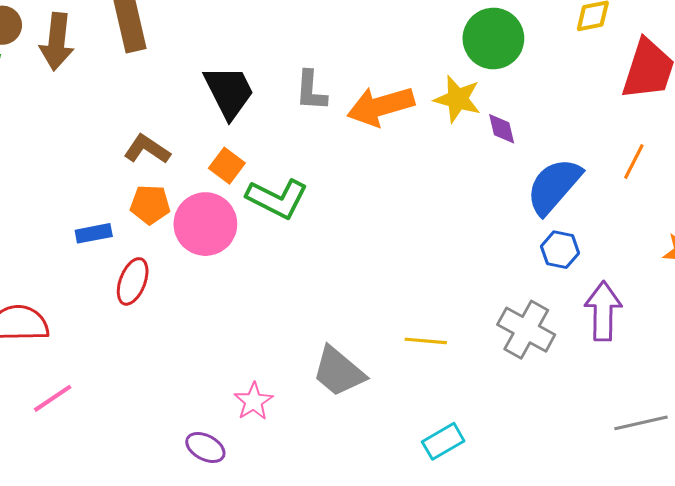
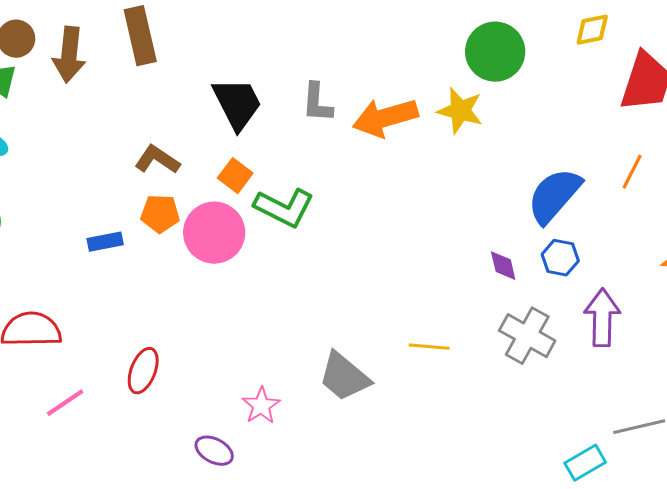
purple diamond: (502, 129) -> (503, 266), moved
red ellipse: (133, 281) -> (143, 371), moved
cyan rectangle: (443, 441) -> (585, 463), moved

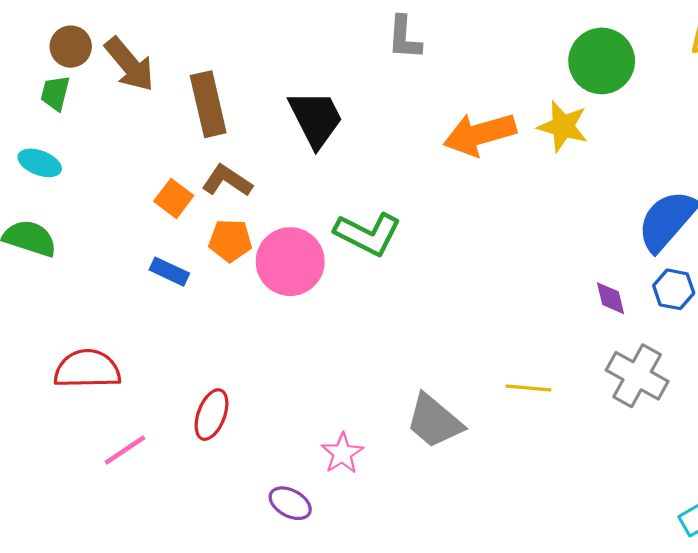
brown rectangle: (140, 36) -> (208, 104), moved
brown arrow: (69, 55) -> (129, 64), turned -46
gray L-shape: (317, 103) -> (404, 38), moved
orange square: (235, 176) -> (174, 198), moved
blue rectangle: (105, 242) -> (169, 272), turned 36

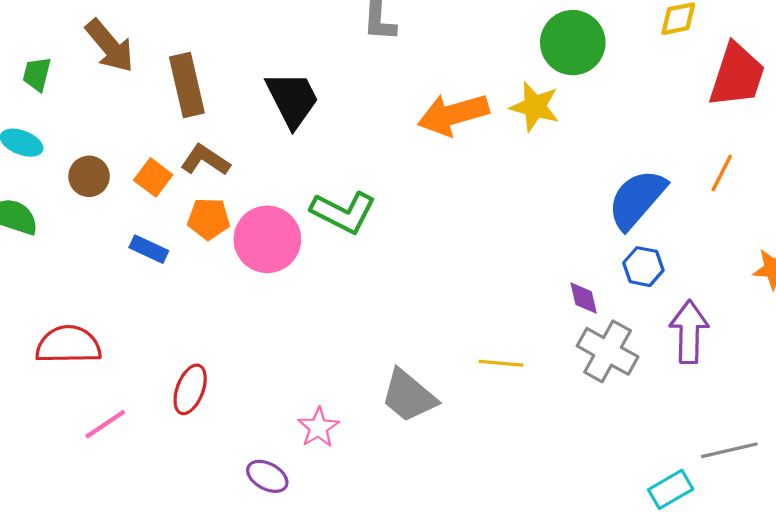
brown circle: (71, 47) -> (89, 176), moved
purple diamond: (611, 298) -> (584, 298), moved

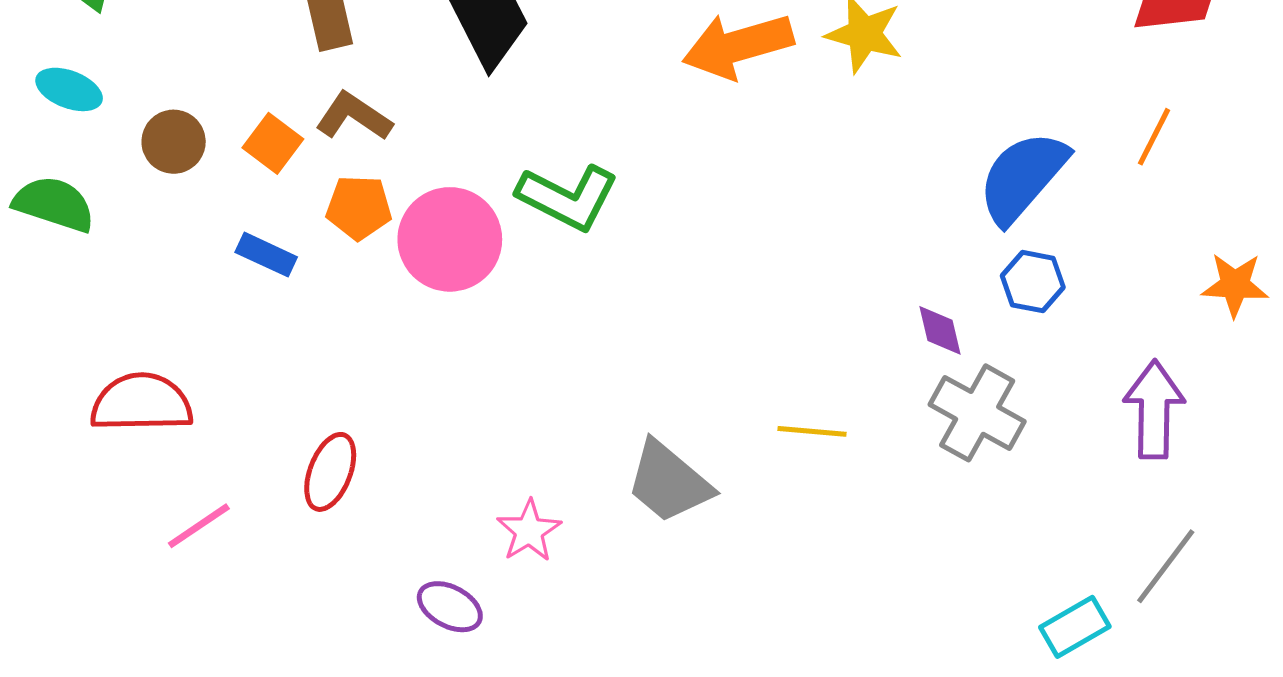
purple arrow: (689, 332) -> (1154, 410), moved
gray line: (729, 450) -> (1166, 566), turned -40

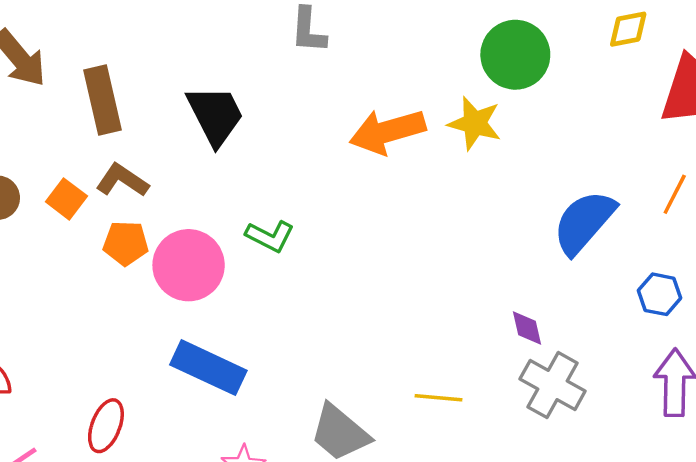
green L-shape: (568, 197) -> (270, 236), size x0.7
blue rectangle: (266, 255) -> (208, 368), moved, size x1.8
blue hexagon: (1033, 282) -> (660, 294), moved

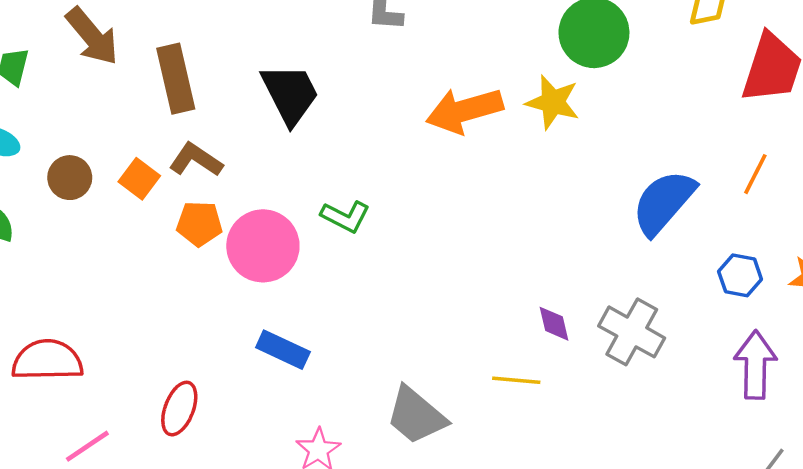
purple diamond: (527, 328) -> (554, 324), moved
blue rectangle: (208, 368) -> (283, 350), size x0.7
gray cross: (553, 385) -> (632, 332), moved

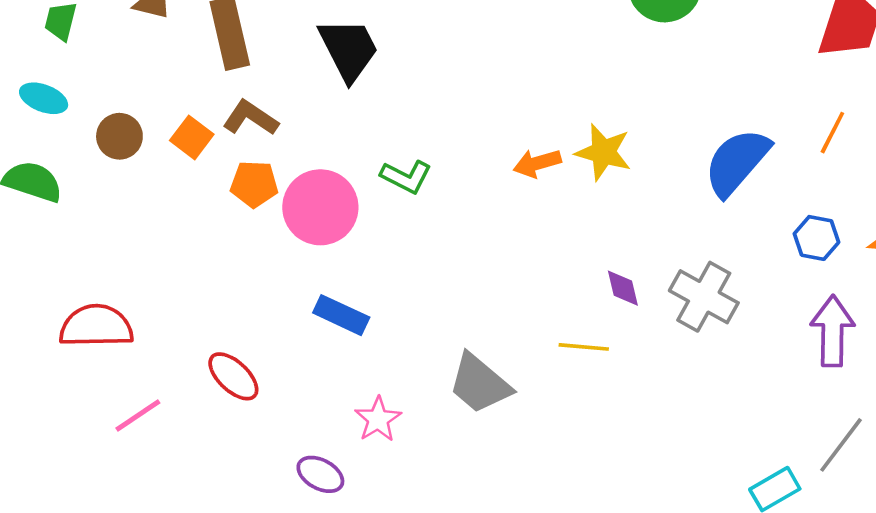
yellow star: (553, 102) -> (603, 152), moved
orange arrow: (464, 110) -> (537, 163), moved, size x0.6
red ellipse: (179, 409) -> (233, 376), turned -68

